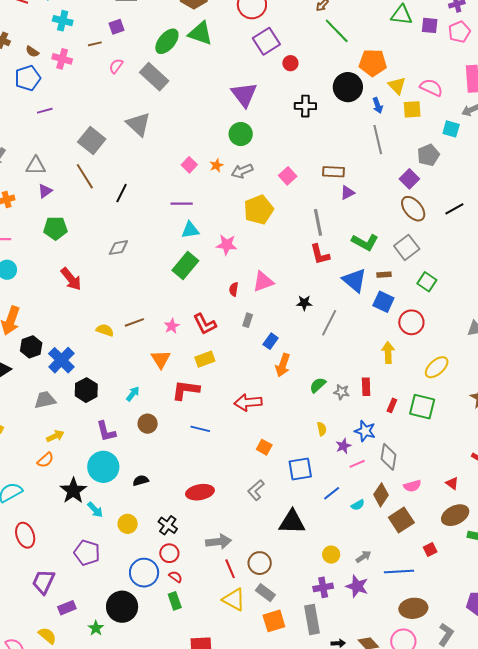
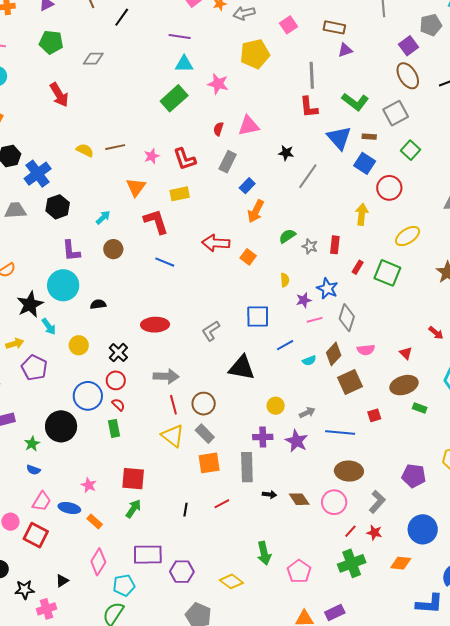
gray diamond: (118, 248) -> (93, 59), moved
gray rectangle: (248, 320) -> (228, 162), size x1.5
red L-shape: (186, 390) -> (156, 222), turned 56
yellow arrow: (55, 436) -> (15, 344), moved
orange square: (264, 447) -> (248, 257), moved

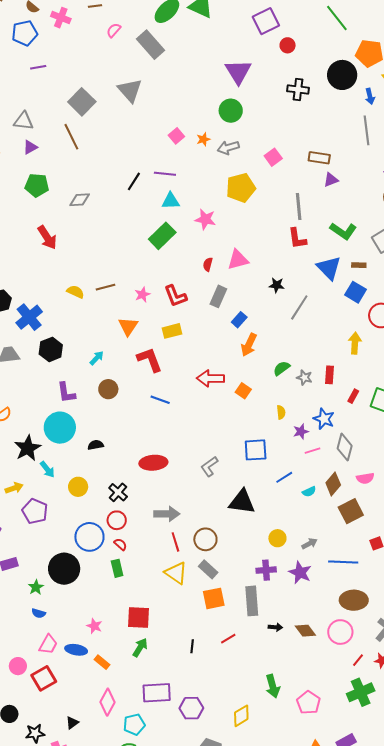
black line: (122, 17) -> (134, 181), moved
red square: (36, 535) -> (44, 678), turned 35
yellow diamond: (231, 581) -> (241, 716), turned -65

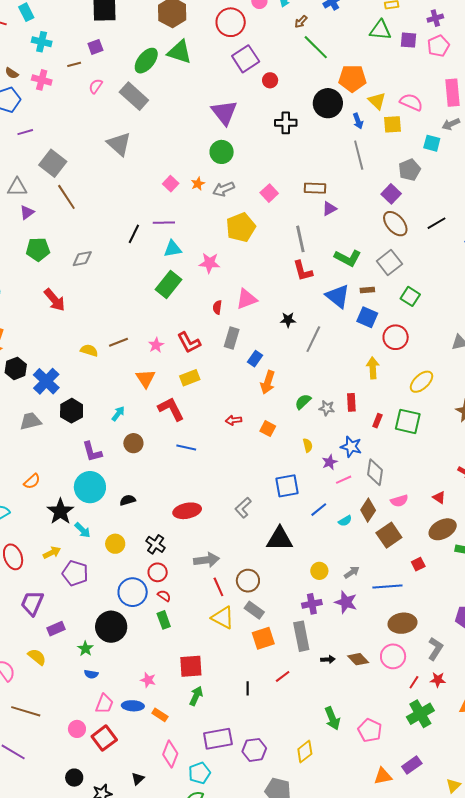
gray square: (82, 102) -> (53, 163), moved
red arrow: (210, 378) -> (234, 420), size x0.6

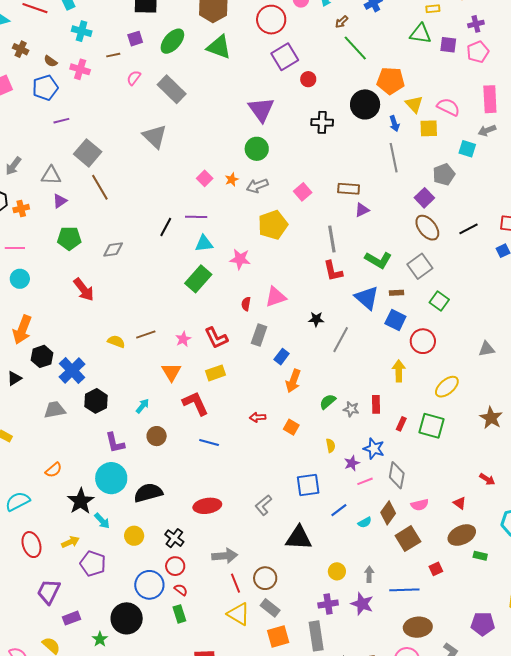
green ellipse: (146, 61) -> (172, 41), moved
black semicircle: (128, 500) -> (148, 493), size x1.8
gray arrow: (352, 572) -> (369, 574), turned -56

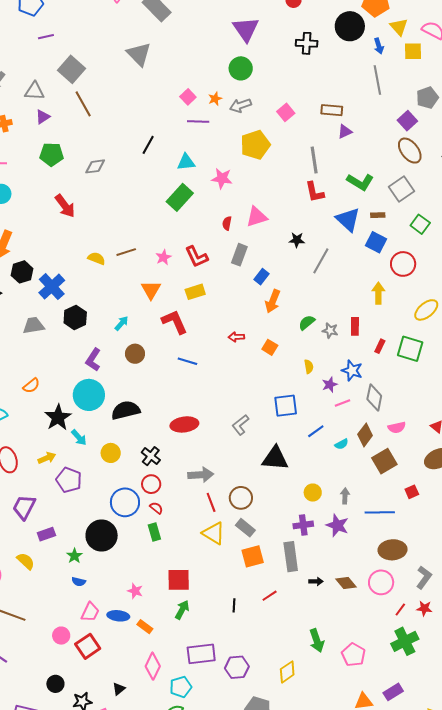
purple line: (196, 217) -> (198, 121), moved
purple L-shape: (115, 443) -> (93, 360), turned 45

